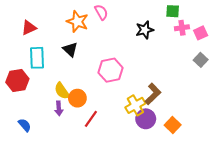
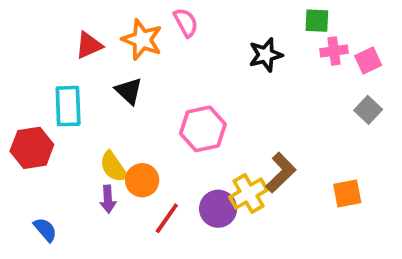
red triangle: (29, 28) -> (89, 45), moved
purple circle: (146, 119) -> (218, 209), moved
orange square: (173, 125) -> (347, 194), moved, turned 35

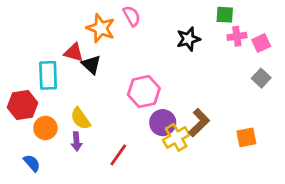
red triangle: (89, 45) -> (74, 52), moved, turned 40
orange circle: (142, 180) -> (45, 128), moved
purple circle: (218, 209) -> (163, 123), moved

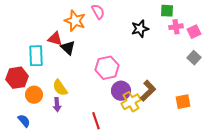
red line: (118, 155) -> (96, 121), moved, turned -54

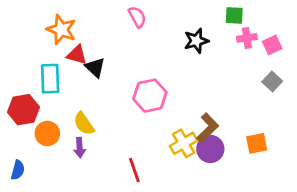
orange star: (75, 21) -> (61, 30), moved
purple circle: (121, 91) -> (210, 149), moved
blue semicircle: (24, 121) -> (18, 170), moved, turned 56

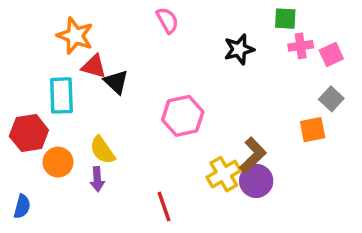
orange square: (257, 143) -> (313, 130), moved

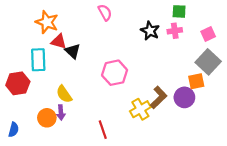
pink cross: (301, 46) -> (175, 31), moved
black star: (239, 49) -> (150, 31), turned -30
gray square: (331, 99) -> (208, 62), size x1.6
orange circle: (58, 162) -> (47, 118), moved
purple circle: (256, 181) -> (184, 97), moved

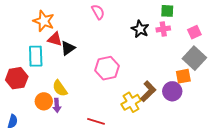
black triangle: (73, 51) -> (68, 48), turned 42
orange circle: (47, 118) -> (44, 101), moved
red line: (103, 130) -> (96, 121), turned -54

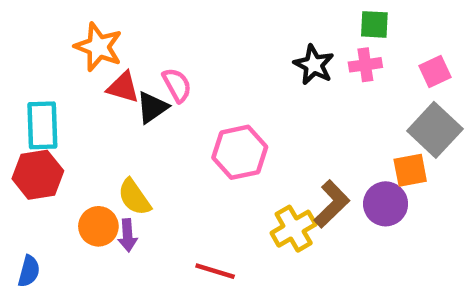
pink semicircle: (98, 12) -> (177, 85), moved
cyan rectangle: (36, 56) -> (42, 125), moved

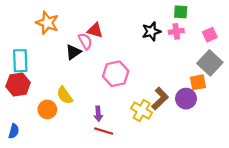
black star: (314, 65) -> (151, 31), turned 30
red triangle: (123, 87) -> (95, 30), moved
yellow cross: (294, 229) -> (142, 111), turned -30
purple arrow: (128, 235) -> (98, 114), moved

